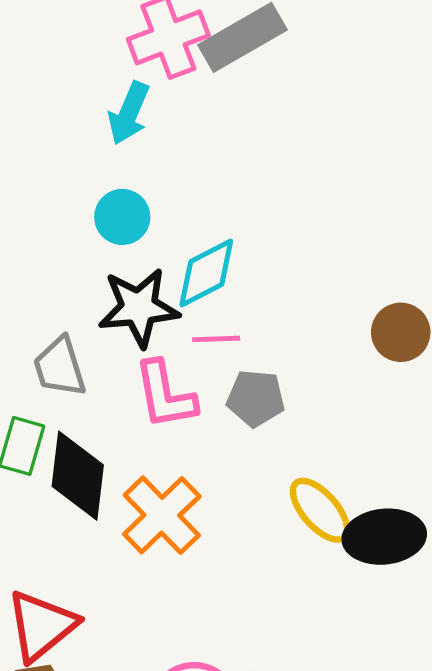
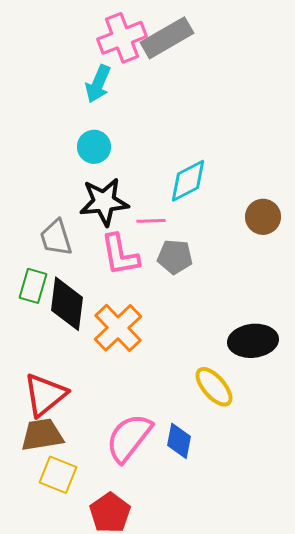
cyan diamond: (206, 273) -> (188, 181), moved
yellow ellipse: (320, 510) -> (214, 387), moved

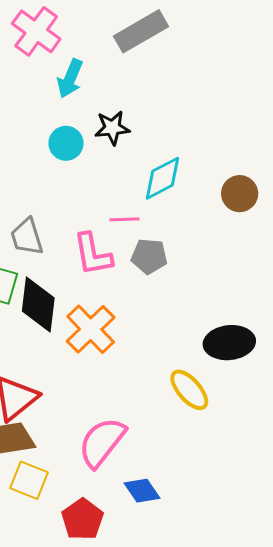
pink cross: (122, 38) -> (36, 31), moved, turned -33
black star: (104, 202) -> (112, 128), moved, size x0.7
brown circle: (263, 217) -> (240, 194), moved
blue diamond: (179, 441) -> (142, 491), moved, turned -45

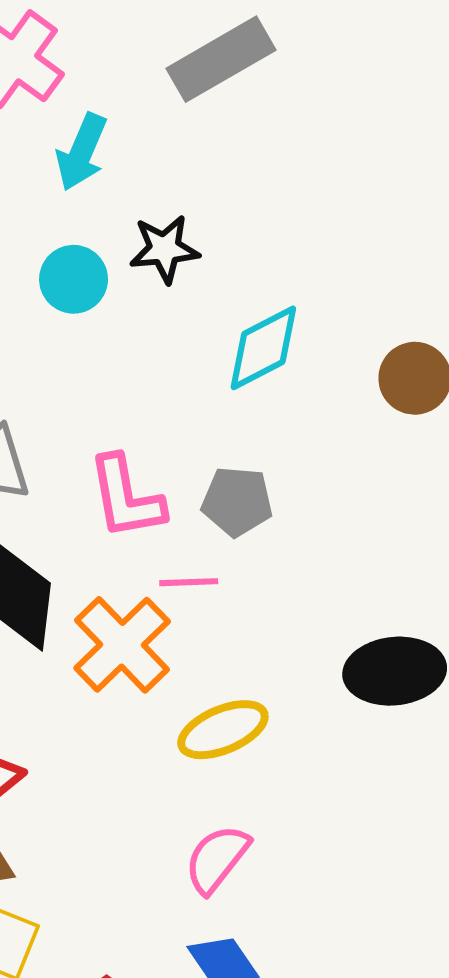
pink line: (125, 219) -> (189, 582), moved
yellow ellipse: (189, 390) -> (223, 730), moved, turned -72
pink semicircle: (102, 442) -> (217, 859), moved, size x0.7

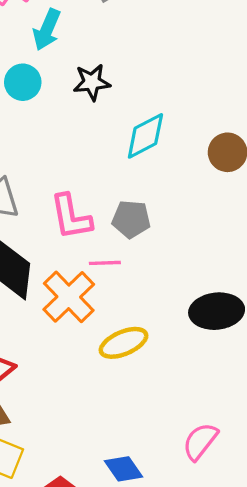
cyan circle: (74, 279) -> (23, 82), moved
pink semicircle: (217, 859) -> (200, 441), moved

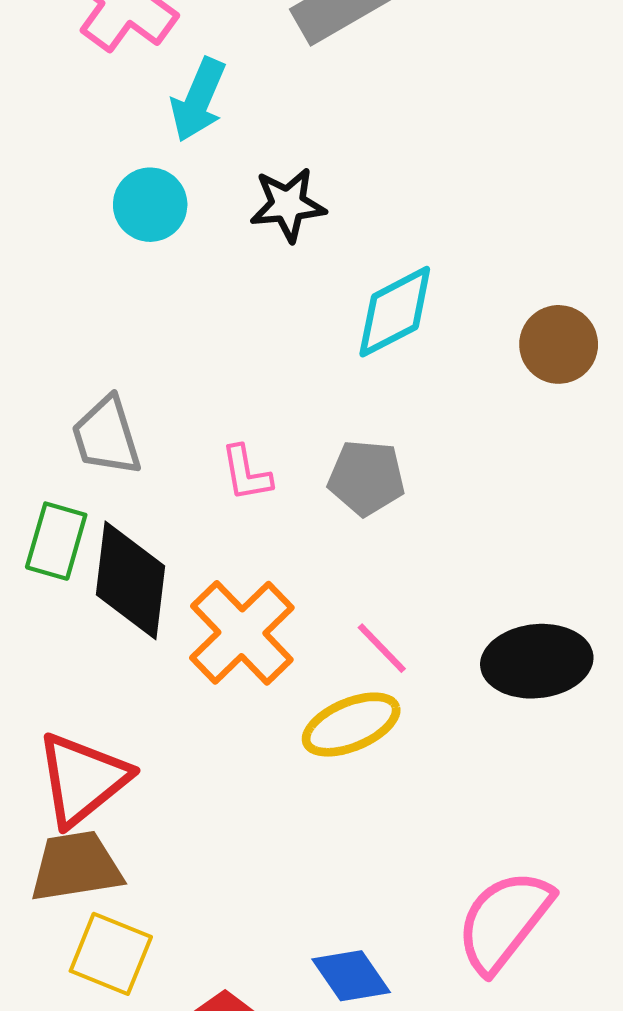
pink L-shape: (71, 217) -> (246, 473), size x0.6
pink line: (105, 263) -> (382, 648), moved, turned 48
pink semicircle: (200, 441) -> (504, 921), size x1.4

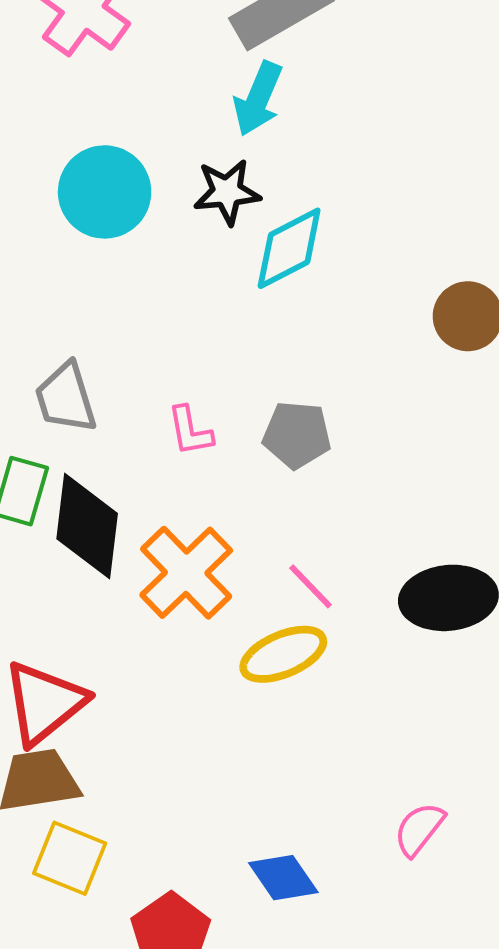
cyan arrow: (198, 100) -> (258, 99), moved
cyan circle: (150, 205) -> (105, 192), size x1.4
cyan diamond: (395, 312) -> (289, 248), moved
pink semicircle: (504, 921) -> (419, 829), size x0.6

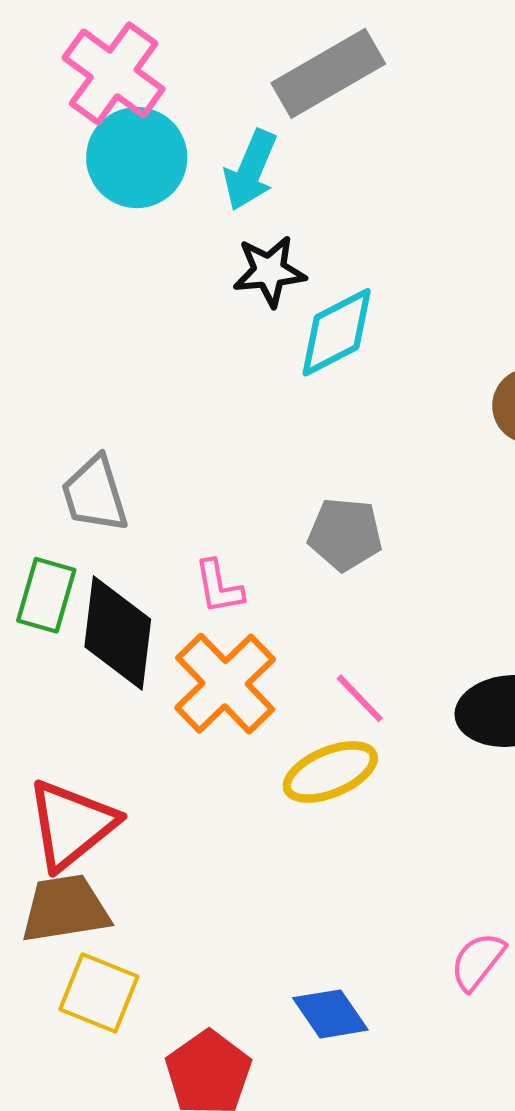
cyan arrow: (258, 99) -> (250, 170), moved
cyan circle: (105, 192) -> (137, 158), moved
pink L-shape: (190, 431) -> (219, 587), moved

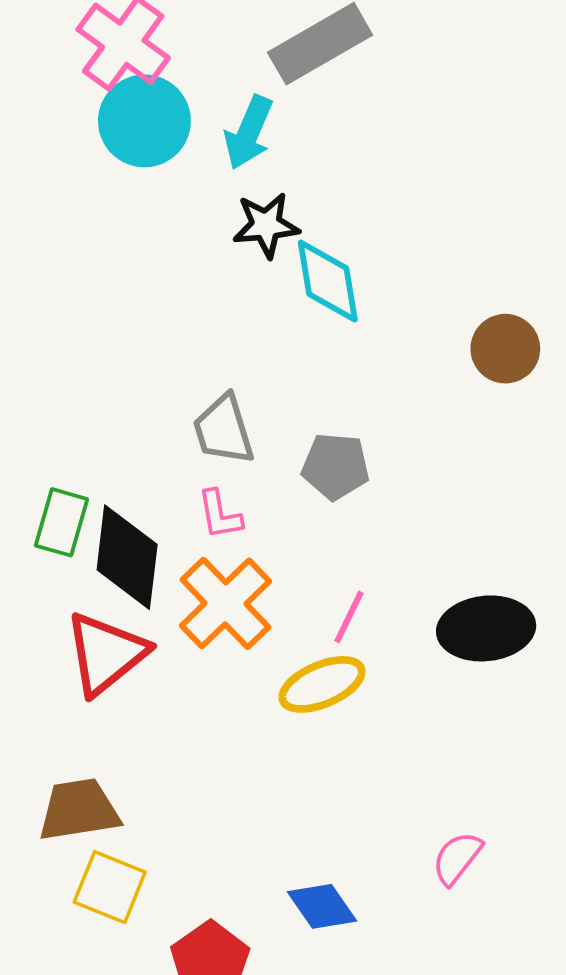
cyan diamond: (337, 332) -> (328, 281), turned -72
gray trapezoid: (95, 494) -> (224, 430), moved
pink line: (360, 698) -> (349, 617), turned 70
red triangle: (72, 825) -> (106, 654), moved

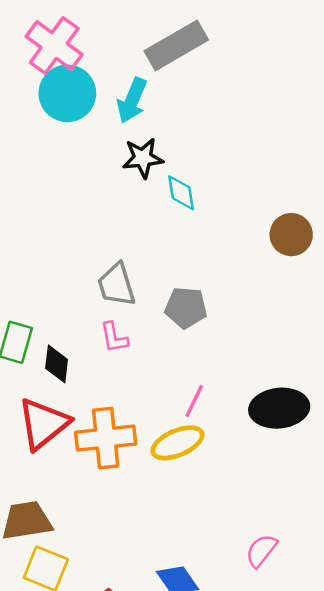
cyan diamond: (328, 281) -> (181, 193), size x0.7
black diamond: (127, 557) -> (57, 364), size x0.6
orange cross: (225, 603) -> (106, 438), moved, turned 38

